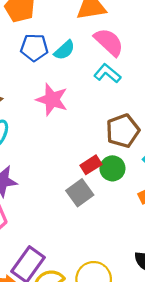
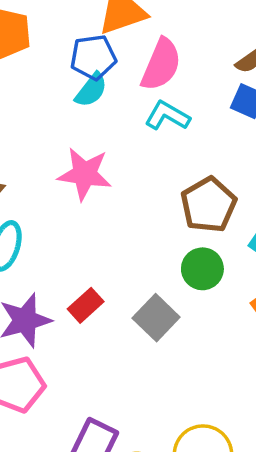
pink semicircle: (109, 42) -> (161, 65), turned 80
blue pentagon: (34, 48) -> (93, 57), moved
red rectangle: (91, 165) -> (86, 305), moved

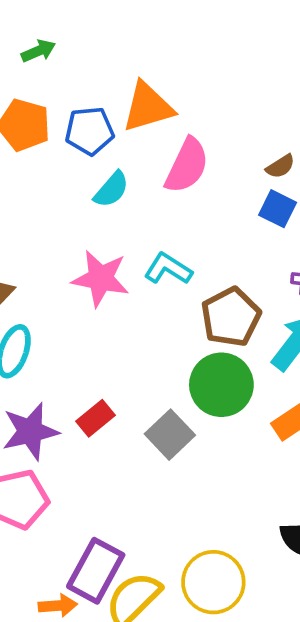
blue pentagon: (93, 57) -> (89, 131), moved
cyan L-shape: (167, 116) -> (168, 269), moved
green circle: (202, 269) -> (221, 385), size x1.4

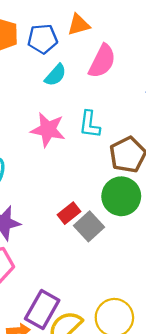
orange triangle: (148, 107) -> (79, 25), size x0.7
cyan L-shape: (168, 269) -> (90, 124), turned -116
red rectangle: (96, 418) -> (69, 213), moved

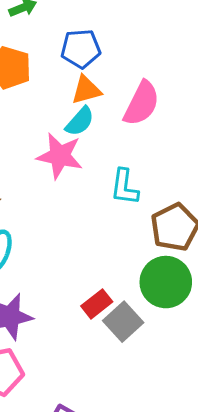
orange triangle: (79, 25) -> (86, 90), moved
blue pentagon: (43, 39) -> (81, 49), moved
pink star: (48, 130) -> (60, 156), moved

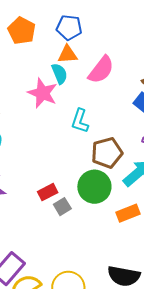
cyan semicircle: (80, 121) -> (60, 74), turned -75
gray square: (123, 322) -> (62, 207), size x0.7

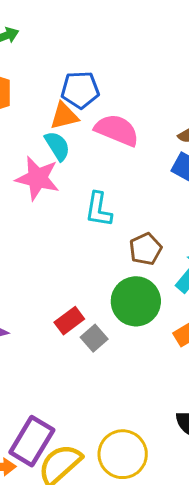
blue pentagon: (69, 27) -> (80, 90), moved
pink semicircle: (101, 70) -> (117, 130), turned -96
brown pentagon: (107, 153) -> (146, 249), size x0.7

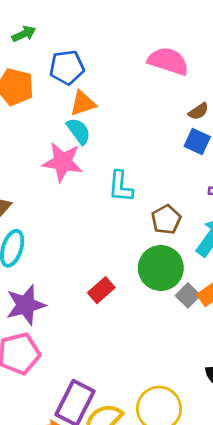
blue pentagon: (80, 90) -> (67, 67), moved
pink semicircle: (117, 130) -> (168, 61), moved
gray square: (94, 338) -> (188, 295), moved

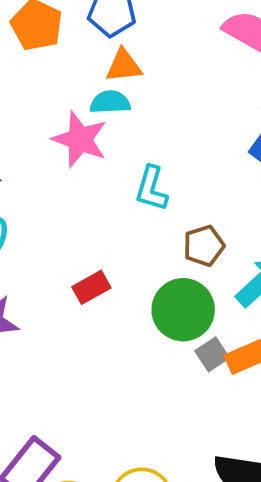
cyan semicircle: (79, 131) -> (110, 102), turned -68
red rectangle: (101, 290) -> (91, 287), moved

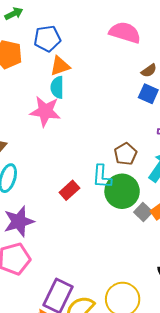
cyan semicircle: (110, 102) -> (57, 87), turned -75
cyan L-shape: (151, 189) -> (102, 177), moved

